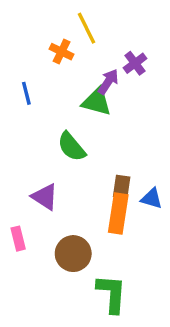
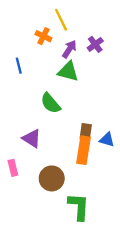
purple arrow: (108, 82) -> (69, 49), moved

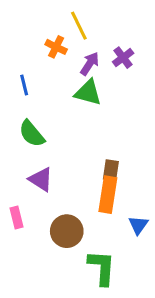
green semicircle: (51, 103) -> (32, 134), moved
blue triangle: (107, 140) -> (138, 225), moved, turned 49

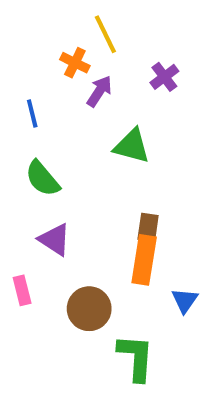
purple arrow: (90, 64) -> (99, 91), moved
green triangle: (88, 93) -> (132, 146), moved

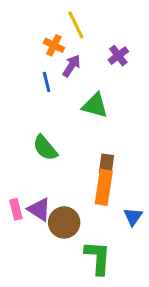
blue line: (32, 114) -> (47, 82), moved
green semicircle: (42, 179) -> (45, 148), moved
purple triangle: (55, 240) -> (39, 209), moved

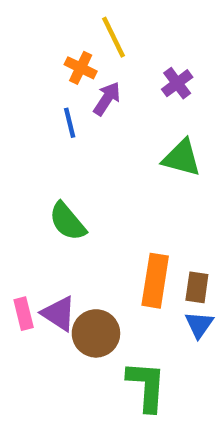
green triangle: (95, 105) -> (182, 158), moved
brown rectangle: (107, 164) -> (197, 287), moved

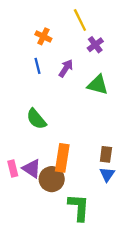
yellow line: (114, 37) -> (80, 20), moved
purple arrow: (107, 99) -> (66, 68), moved
orange rectangle: (155, 281) -> (62, 158), moved

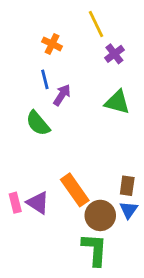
purple arrow: (66, 68) -> (62, 95), moved
green semicircle: (36, 119) -> (38, 123), moved
orange rectangle: (62, 158) -> (75, 190), turned -44
brown circle: (52, 179) -> (100, 215), moved

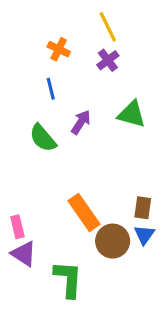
purple cross: (114, 54) -> (108, 60), moved
purple arrow: (62, 95) -> (81, 122), moved
purple triangle: (38, 203) -> (24, 254), moved
green L-shape: (95, 250) -> (68, 279), moved

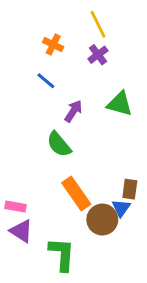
blue line: (51, 89) -> (46, 81), turned -36
green semicircle: (43, 138) -> (59, 144), moved
pink rectangle: (17, 227) -> (16, 207), turned -66
blue triangle: (144, 235) -> (121, 208), moved

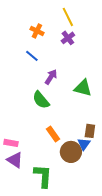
green triangle: (120, 104) -> (83, 88), moved
orange rectangle: (76, 193) -> (53, 134), size x0.7

